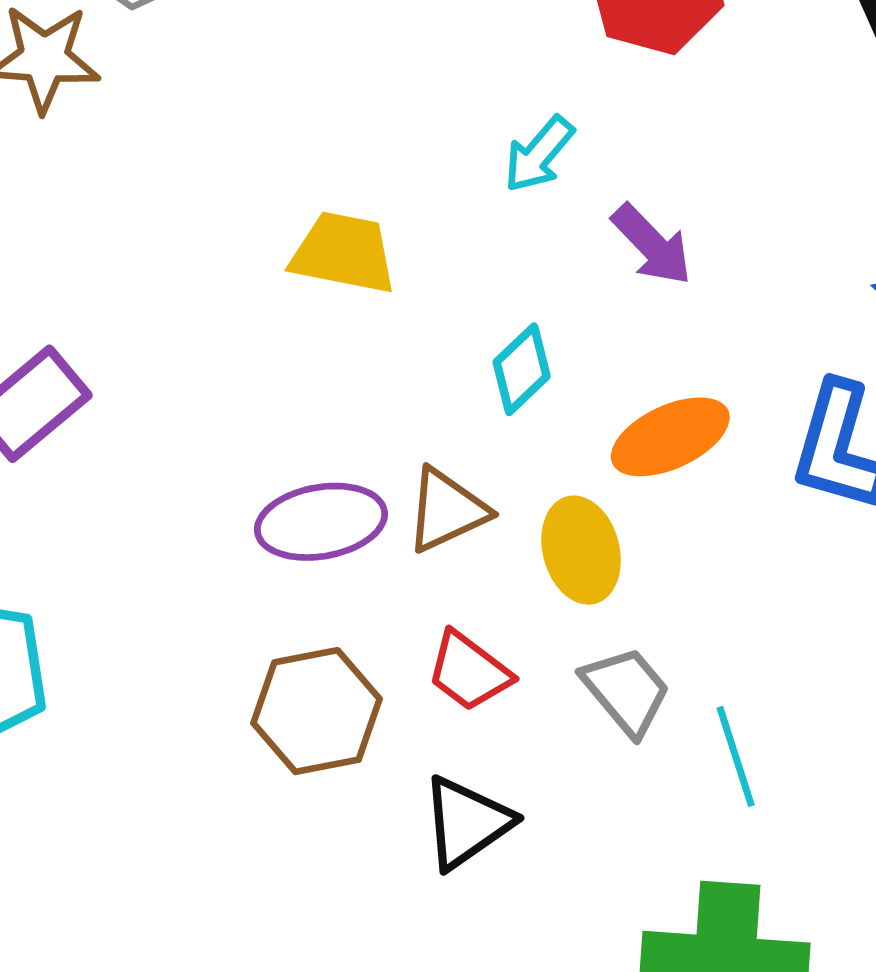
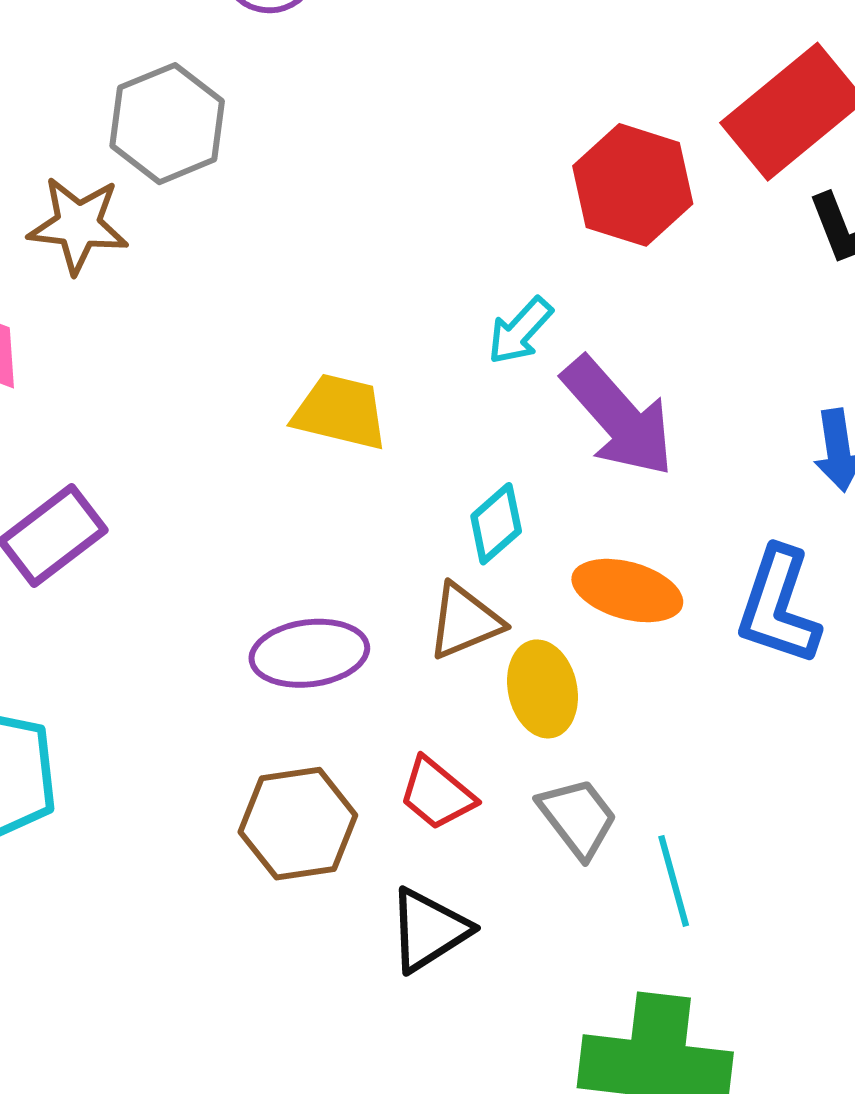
purple arrow: (652, 245) -> (618, 417), size x1.6
orange ellipse: (670, 437) -> (627, 591), turned 38
brown triangle: (447, 510) -> (465, 621), moved

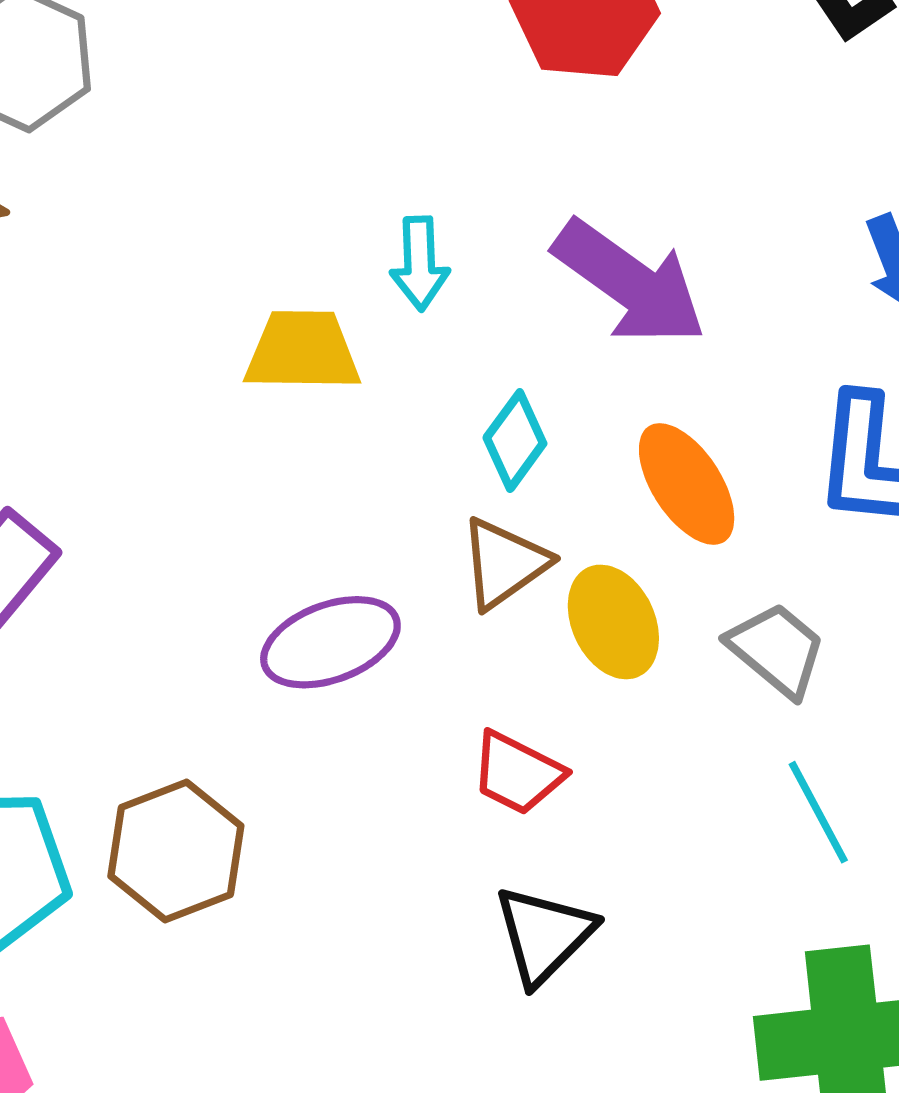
cyan arrow: (520, 331) -> (420, 263), moved, turned -32
orange ellipse: (627, 591) -> (687, 484), turned 54
gray trapezoid: (578, 818) -> (777, 650), moved
brown hexagon: (298, 824) -> (176, 851), moved

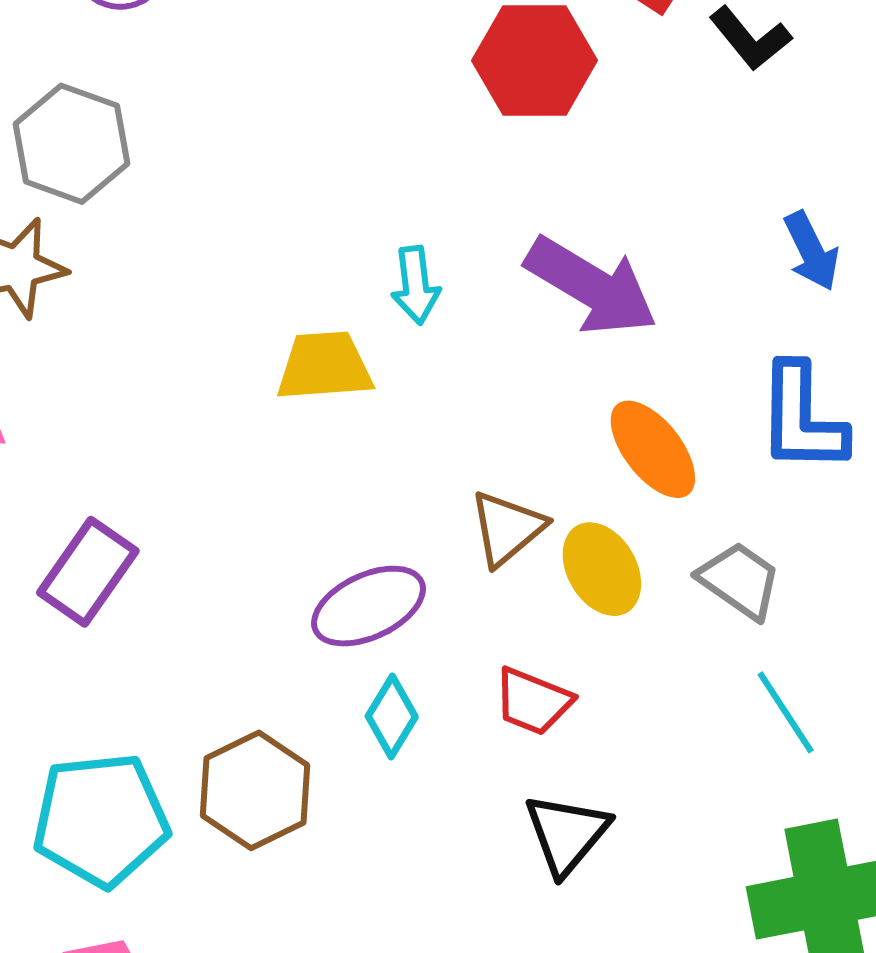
cyan diamond: (515, 441) -> (392, 717), moved

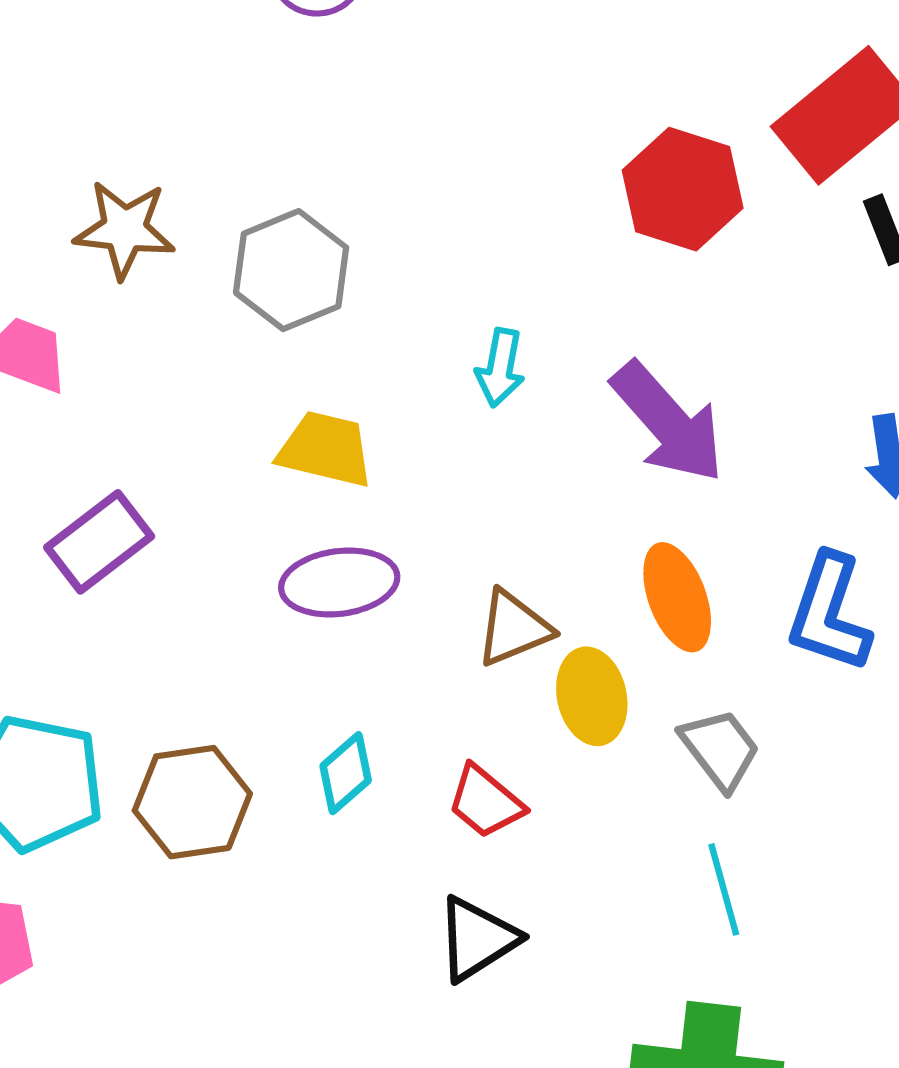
gray hexagon: (71, 144) -> (291, 270), moved
yellow trapezoid: (324, 366) -> (326, 449), moved
purple ellipse: (369, 606) -> (339, 582), moved

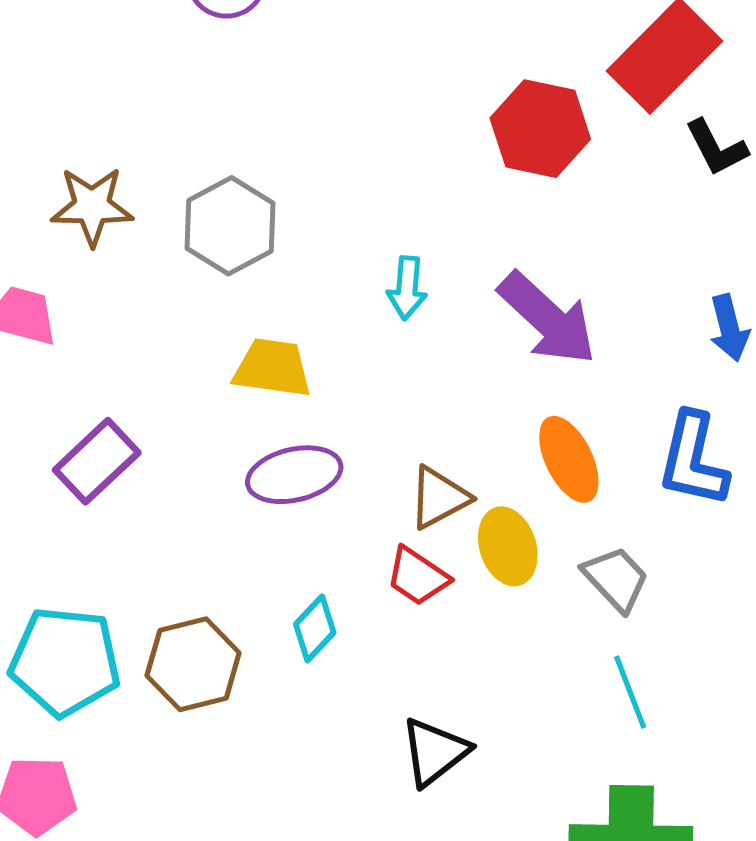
red trapezoid: (485, 802) -> (418, 576), moved

